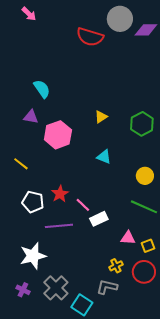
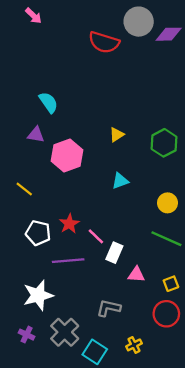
cyan triangle: (104, 157) -> (120, 181), turned -42
white rectangle: (99, 219) -> (114, 253), turned -42
pink triangle: (128, 238) -> (136, 274), moved
yellow cross: (116, 266) -> (134, 345), moved
gray L-shape: (107, 287) -> (109, 308), moved

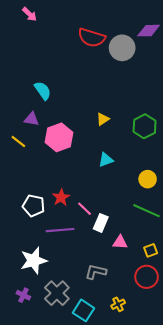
gray circle: (139, 22) -> (122, 48), moved
yellow line: (24, 189) -> (18, 141), moved

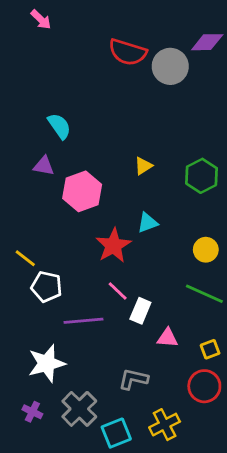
yellow line: (18, 141) -> (25, 258), moved
red star: (61, 197) -> (113, 245), moved, size x1.4
yellow cross: (118, 304) -> (165, 425), size x1.5
cyan square: (83, 310) -> (116, 433), turned 35

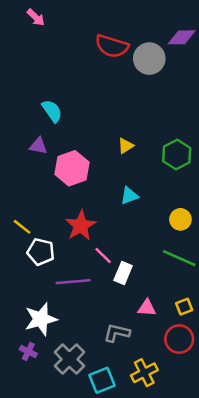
red star: (113, 245) -> (81, 226), moved
pink triangle: (167, 338) -> (147, 308), moved
purple cross: (32, 412) -> (28, 352), moved

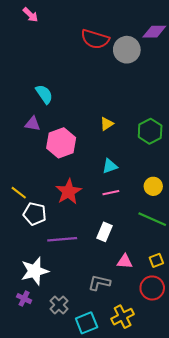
pink line: (103, 256) -> (111, 193), moved, turned -56
gray cross: (69, 359) -> (59, 305), size x0.7

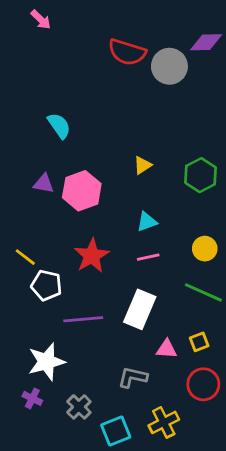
purple triangle: (33, 124) -> (44, 184), moved
white rectangle: (105, 232) -> (140, 309), size x1.5
yellow square: (156, 260) -> (199, 342), moved

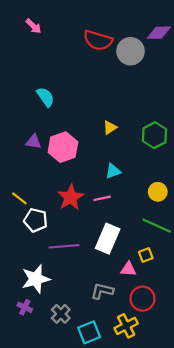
pink arrow: (41, 20) -> (34, 26), moved
pink line: (148, 257) -> (102, 198), moved
yellow square: (199, 342) -> (146, 255), moved
red circle: (203, 384) -> (142, 299), moved

